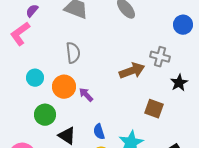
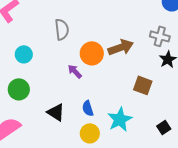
gray cross: (160, 57) -> (160, 36), moved
orange circle: (64, 87) -> (92, 53), moved
green circle: (45, 115) -> (19, 89), moved

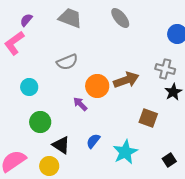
gray semicircle: (62, 29) -> (67, 62), turned 75
green circle: (19, 89) -> (40, 122), moved
blue semicircle: (88, 108) -> (93, 141), turned 56
yellow circle: (90, 133) -> (49, 166), moved

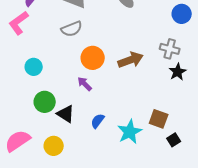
gray semicircle: (67, 62) -> (72, 29), moved
orange circle: (97, 86) -> (93, 58), moved
brown square: (148, 118) -> (159, 119), moved
black triangle: (61, 145) -> (66, 114), moved

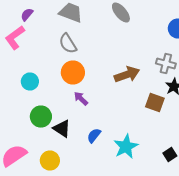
gray semicircle: (72, 29) -> (68, 44), turned 80
orange circle: (93, 58) -> (73, 72), moved
brown square: (159, 119) -> (155, 102), moved

